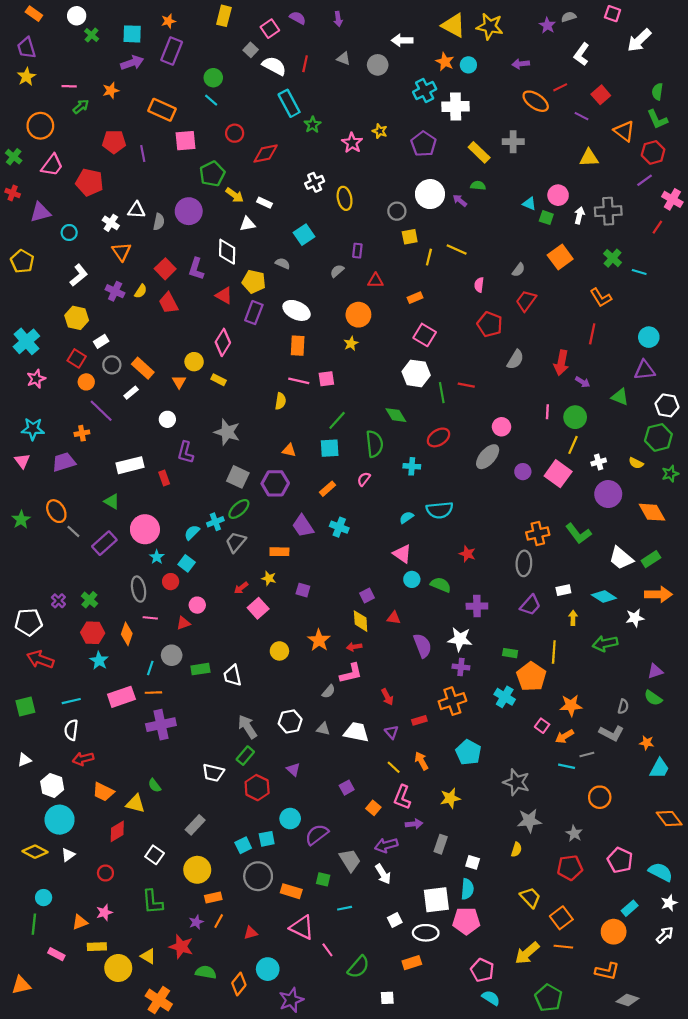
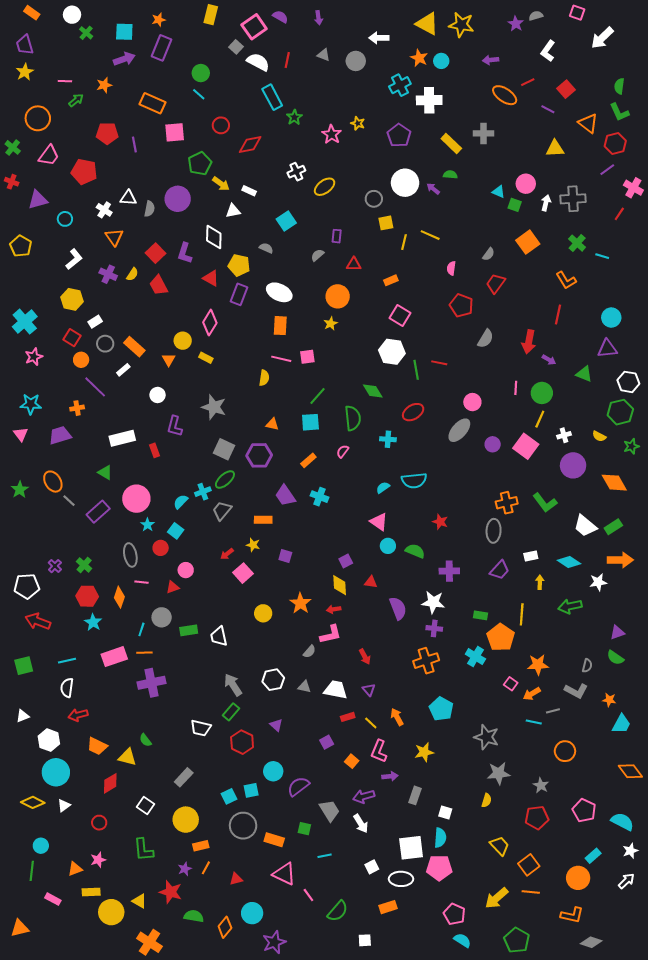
pink square: (270, 29) -> (254, 27), size x1.4
yellow ellipse: (345, 198) -> (325, 187), turned 65
red rectangle: (419, 720) -> (348, 717), moved

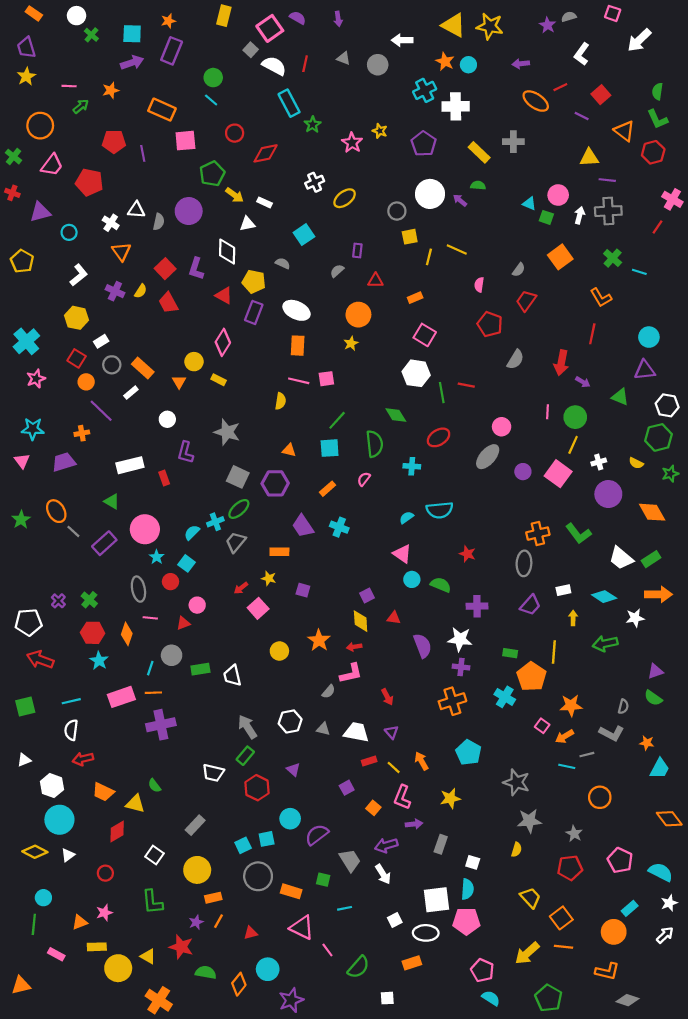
purple line: (607, 170) -> (607, 180), moved, turned 42

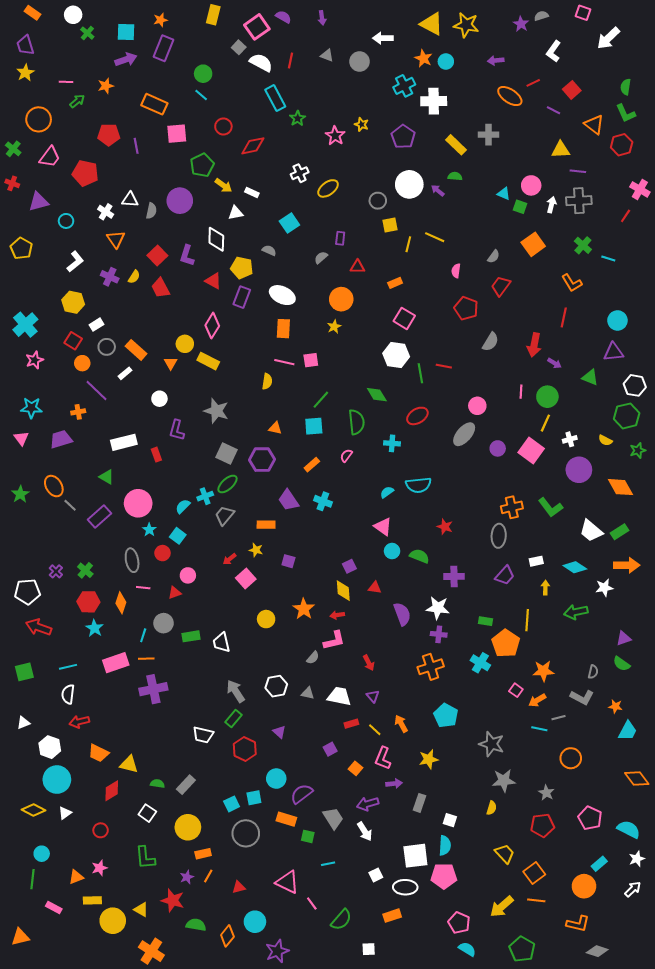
yellow rectangle: (219, 380) -> (208, 361), size x1.5
green semicircle: (154, 786) -> (157, 784), moved, turned 136
orange rectangle: (291, 891) -> (286, 819), moved

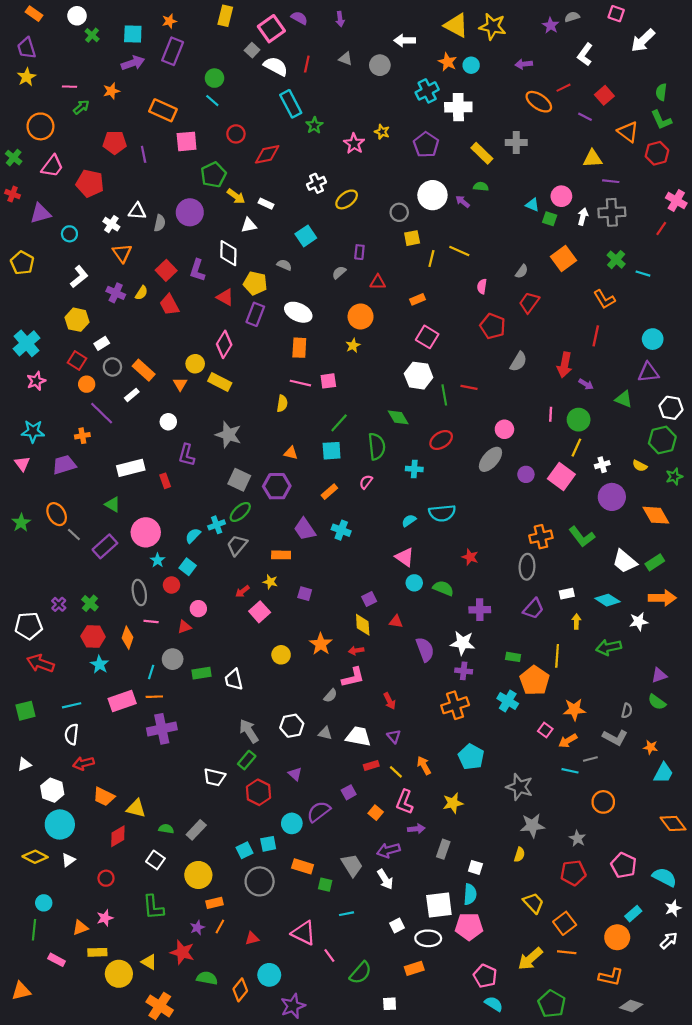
purple semicircle: (302, 794) -> (319, 812), moved

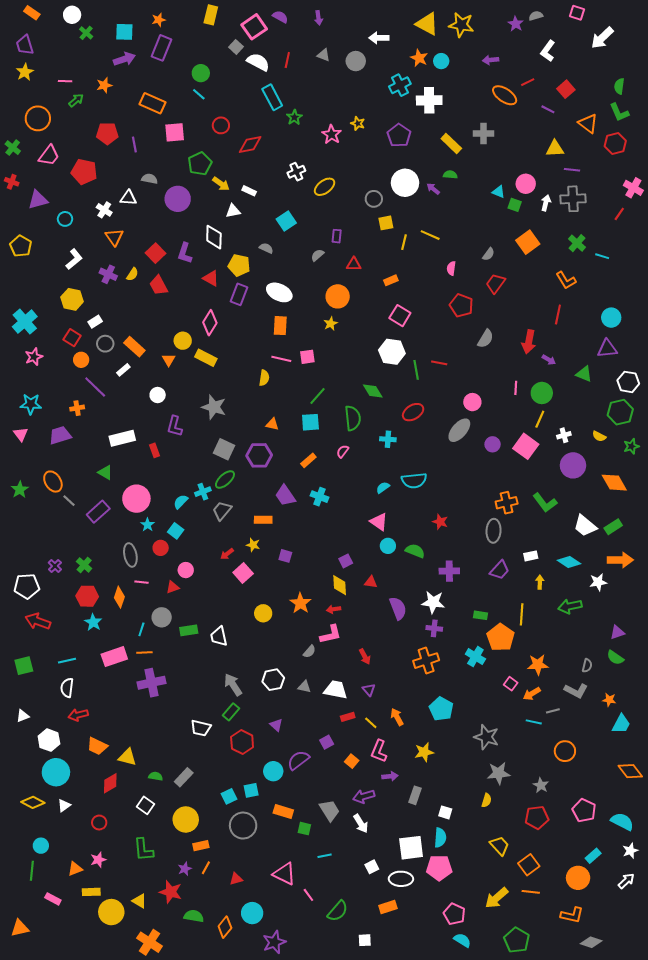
gray semicircle: (160, 223) -> (150, 179), moved, turned -91

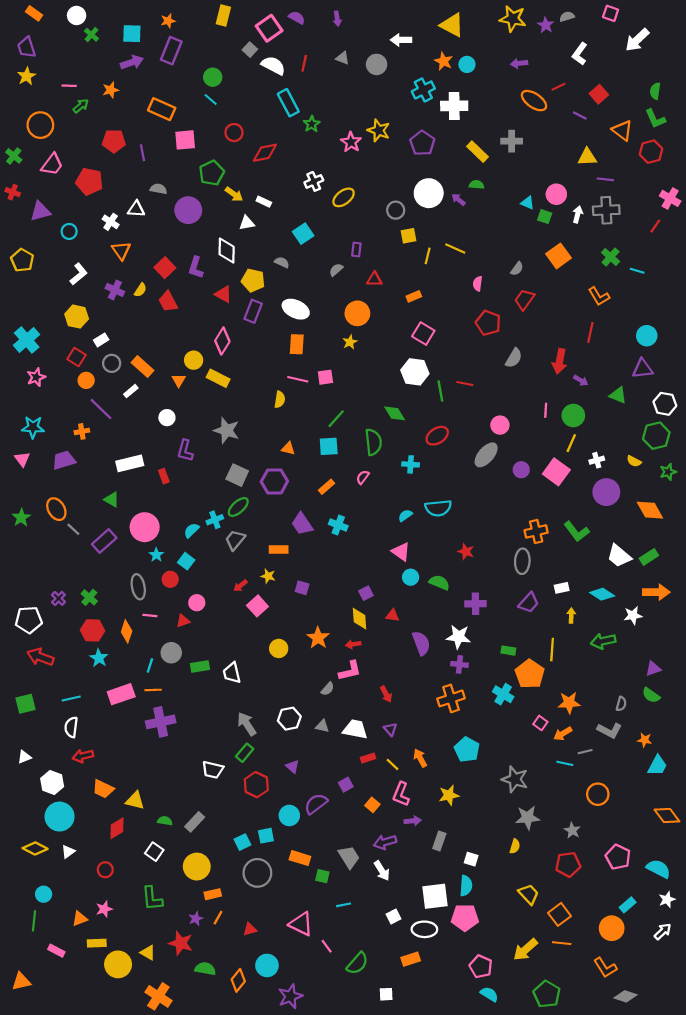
yellow star: (461, 25) -> (513, 19), moved
yellow star: (358, 123) -> (379, 130), size x1.5
orange L-shape: (572, 915) -> (605, 968), turned 45

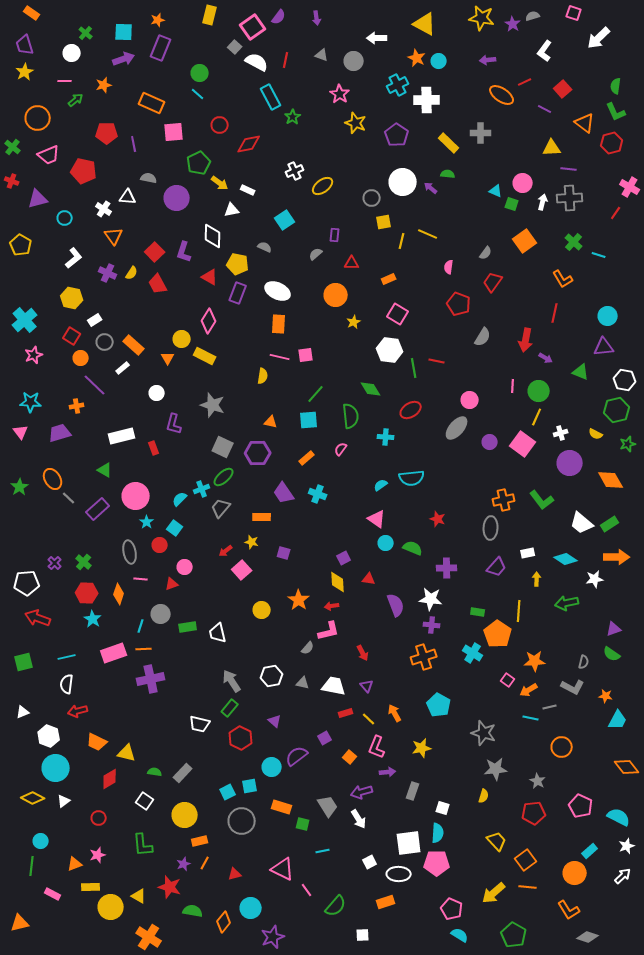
white circle: (77, 15) -> (72, 53), moved
purple semicircle: (297, 18) -> (279, 17), turned 98
pink star: (351, 142) -> (340, 94), moved
pink trapezoid: (52, 164) -> (49, 155), turned 30
yellow star: (350, 342) -> (354, 322), moved

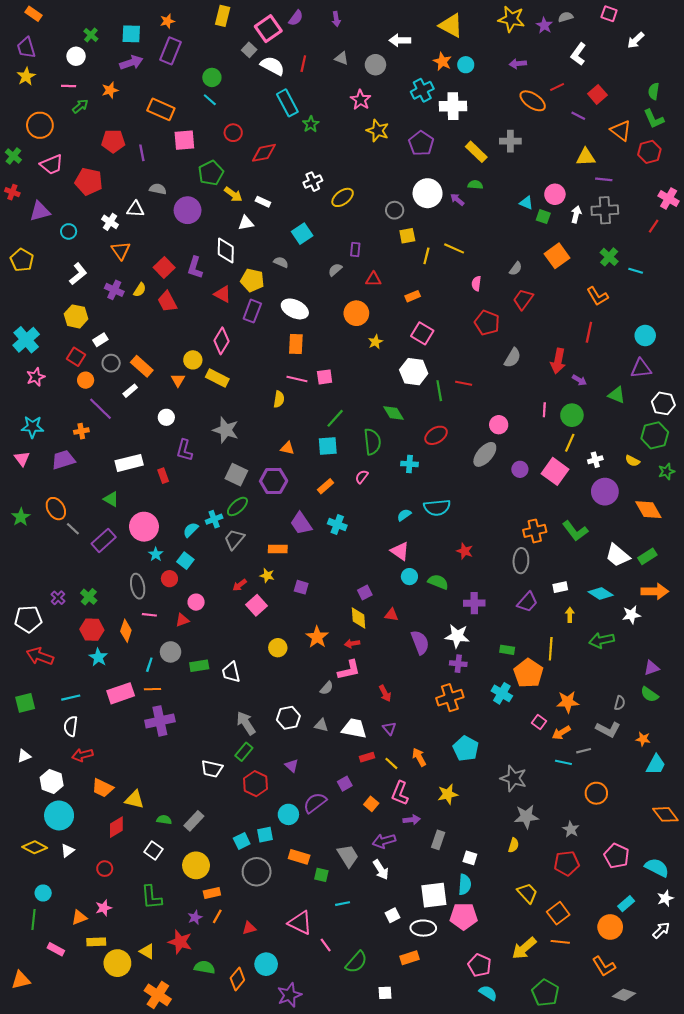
white arrow: (599, 38) -> (636, 40), size x0.7

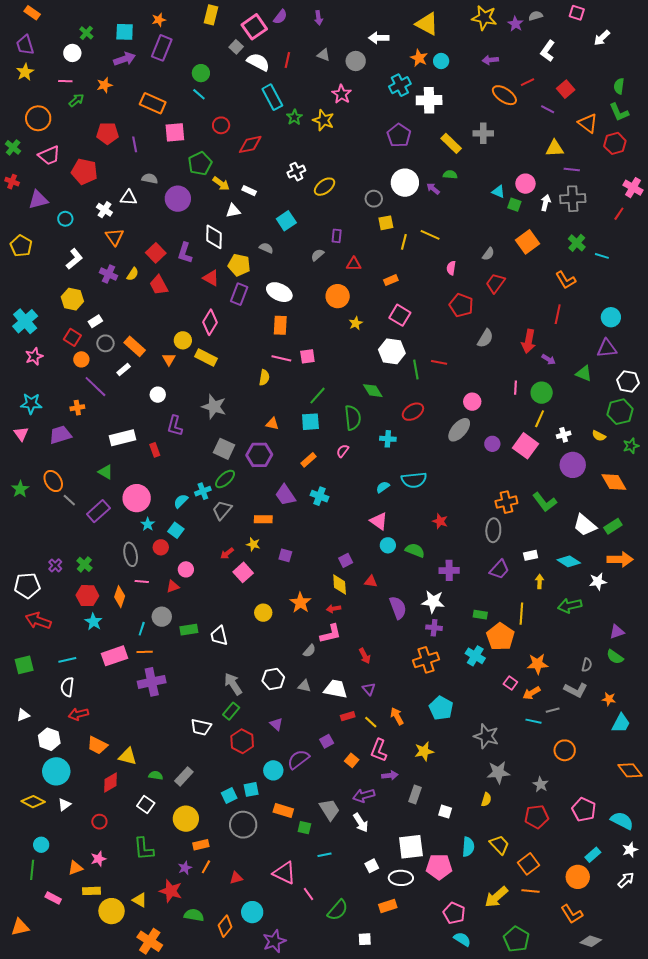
yellow star: (378, 131) -> (324, 120), moved
cyan semicircle: (465, 885) -> (468, 847), moved

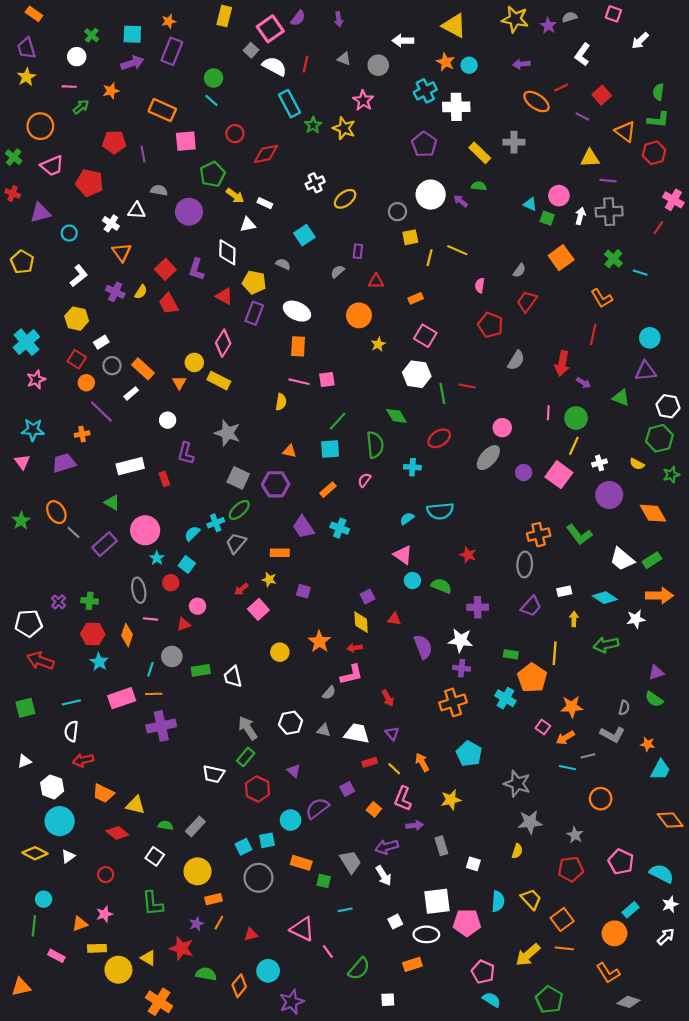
green L-shape: (619, 112) -> (658, 120), turned -60
green cross: (84, 564) -> (90, 601), turned -35
red diamond: (111, 782) -> (117, 833), turned 70
gray rectangle: (415, 795) -> (441, 846), turned -36

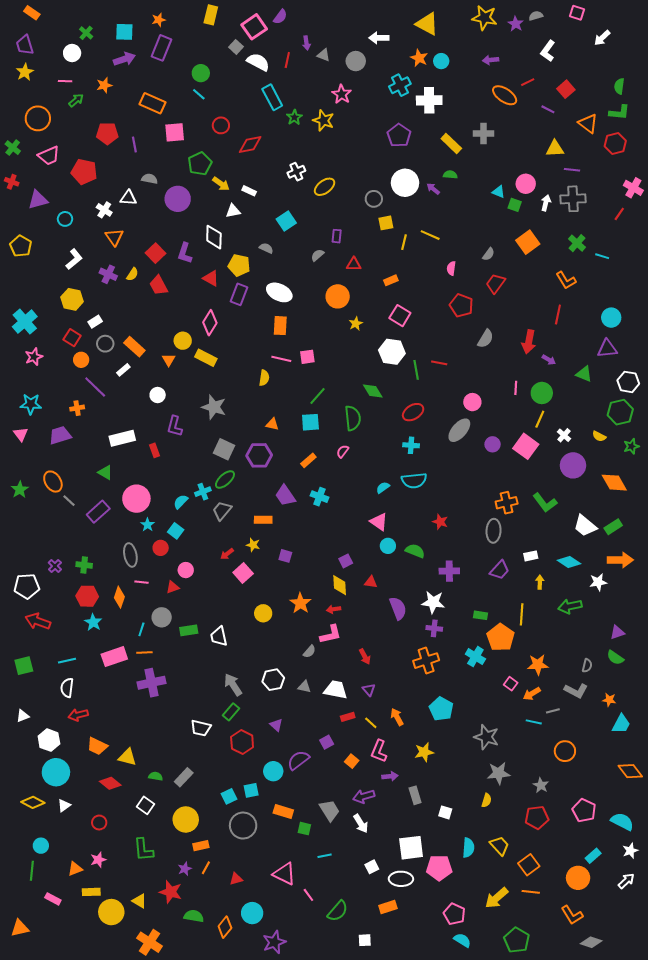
purple arrow: (339, 19) -> (306, 43), moved
white cross: (600, 463) -> (564, 435), turned -32
cyan cross: (412, 467) -> (411, 445), moved

